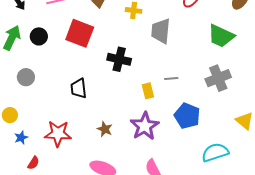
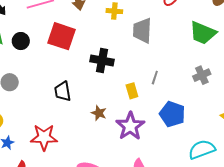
gray cross: (218, 78) -> (202, 75), size x0.7
gray line: (171, 79) -> (155, 78), turned -64
brown star: (105, 129) -> (99, 113), moved

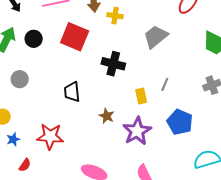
yellow cross: (114, 11) -> (115, 16), moved
gray trapezoid: (142, 31) -> (156, 37), turned 44

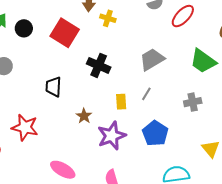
gray trapezoid: (156, 37) -> (152, 59), moved

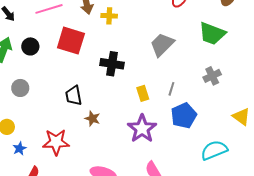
gray line: (146, 94) -> (171, 89), moved
brown star: (84, 116) -> (92, 119), moved
blue pentagon: (155, 133) -> (184, 116), turned 30

